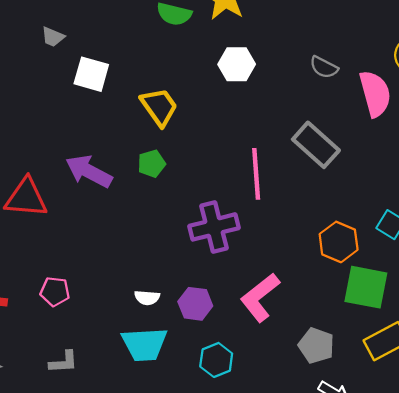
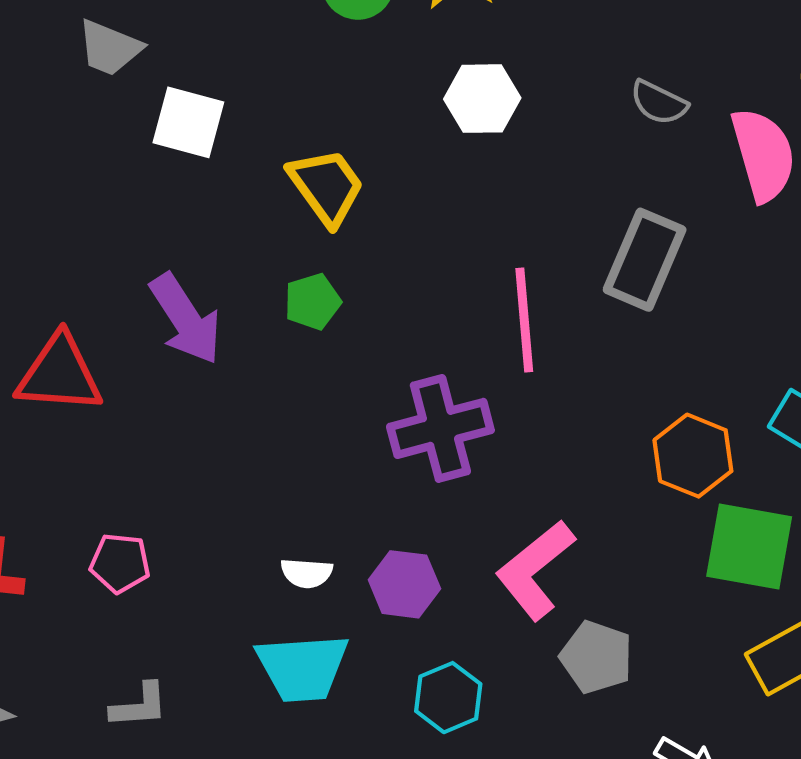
gray trapezoid: (53, 37) -> (110, 48), size x1.4
gray rectangle: (316, 145) -> (645, 260), turned 72
purple arrow: (89, 171) -> (186, 319), turned -150
gray pentagon: (316, 345) -> (596, 657), moved

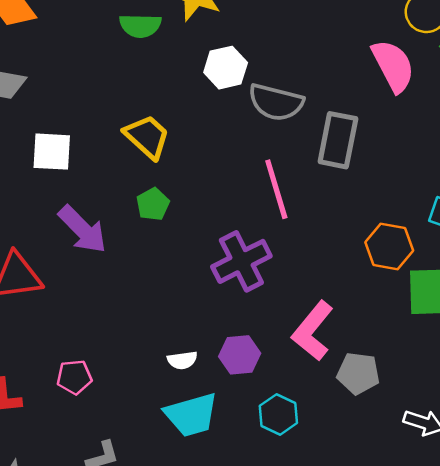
gray semicircle: (659, 103) -> (276, 102), moved, size x1.6
white square: (188, 122) -> (52, 152), moved

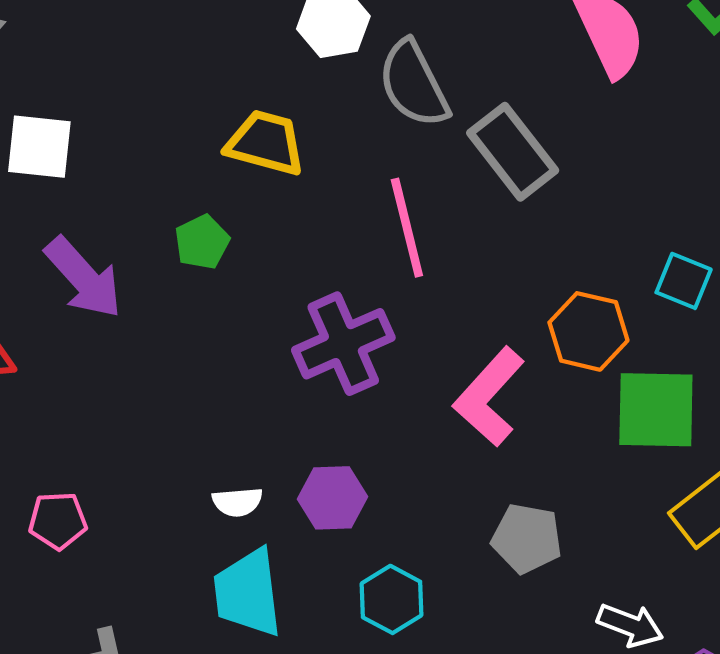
gray semicircle: (276, 102) -> (414, 84), turned 46
yellow trapezoid: (147, 137) -> (266, 143), moved, turned -30
gray rectangle: (338, 140) -> (513, 152), turned -52
pink L-shape: (313, 331) -> (489, 397), moved
cyan trapezoid: (191, 415) -> (248, 593), turned 96

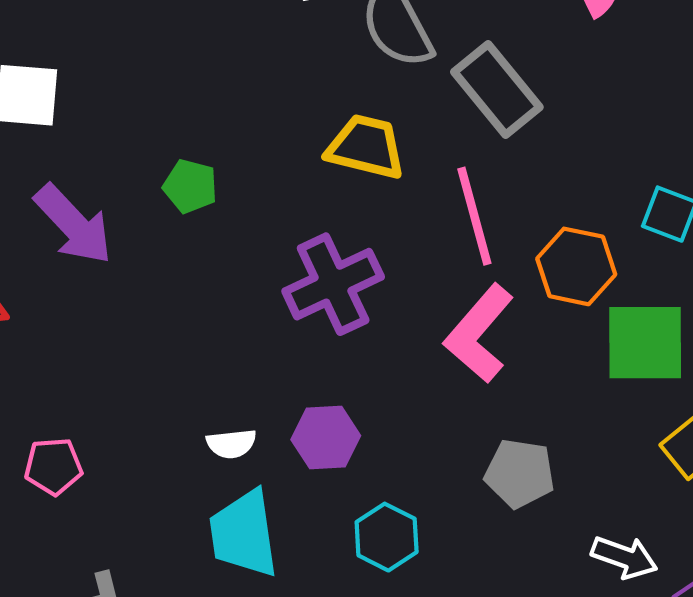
yellow trapezoid: (266, 143) -> (366, 147), moved
pink line: (407, 228) -> (474, 216), moved
green pentagon: (202, 242) -> (190, 186), turned -30

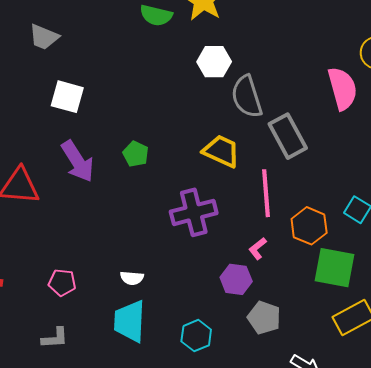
pink L-shape: (479, 334) -> (258, 249), size x0.5
purple hexagon: (326, 438) -> (236, 279), moved
pink pentagon: (53, 466) -> (62, 282), moved

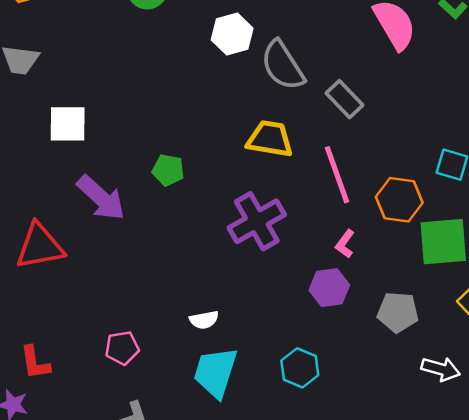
gray rectangle: (288, 136) -> (345, 99), size x0.7
gray pentagon: (264, 318) -> (398, 312), moved
cyan trapezoid: (130, 321) -> (215, 372), turned 30

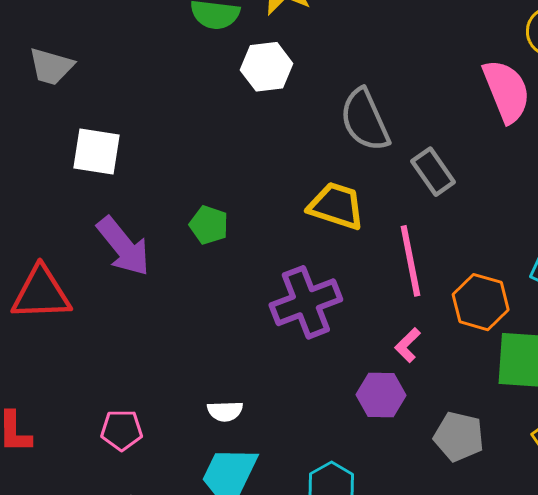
white hexagon: (232, 34) -> (267, 67), moved

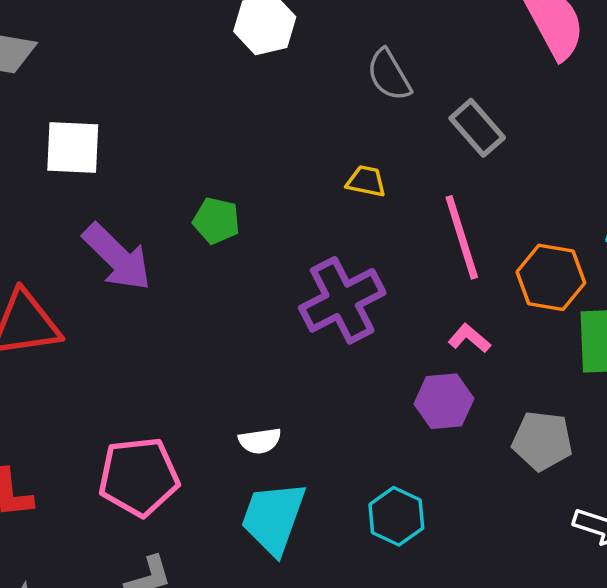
gray semicircle: (365, 120) -> (389, 75), size x0.7
yellow trapezoid: (336, 206) -> (366, 181), size x0.6
pink L-shape: (408, 345) -> (469, 338), turned 92
pink pentagon: (122, 430) -> (139, 477), size x1.6

